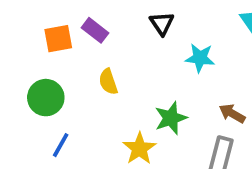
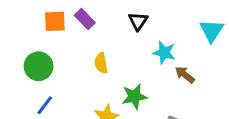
yellow semicircle: (108, 82) -> (101, 63), moved
brown arrow: (232, 113) -> (185, 75), moved

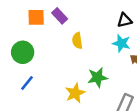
black triangle: (138, 21) -> (125, 20), moved, turned 42
yellow semicircle: (101, 63) -> (77, 41), moved

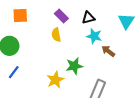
purple rectangle: (60, 16) -> (61, 16), moved
black triangle: (125, 20) -> (88, 18), moved

